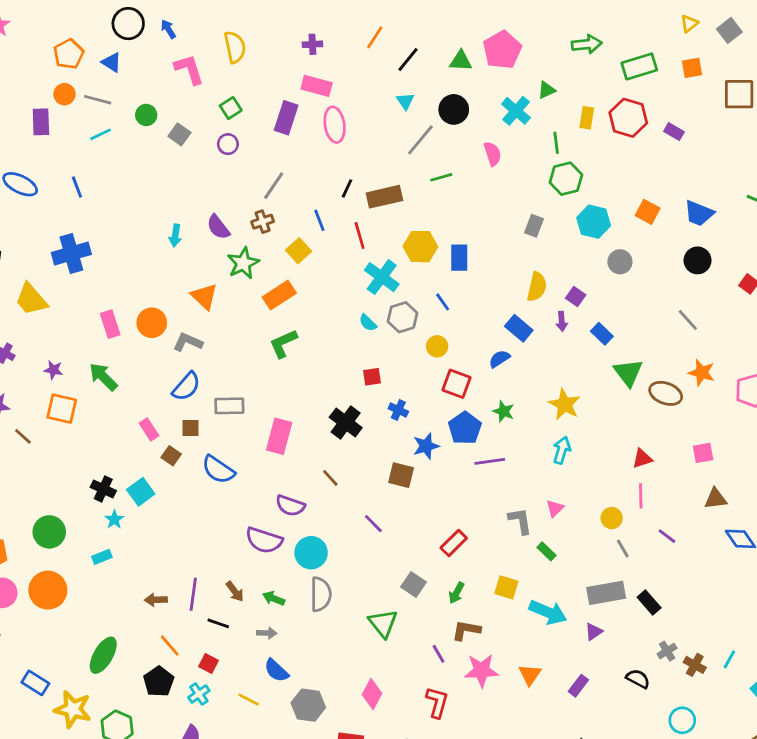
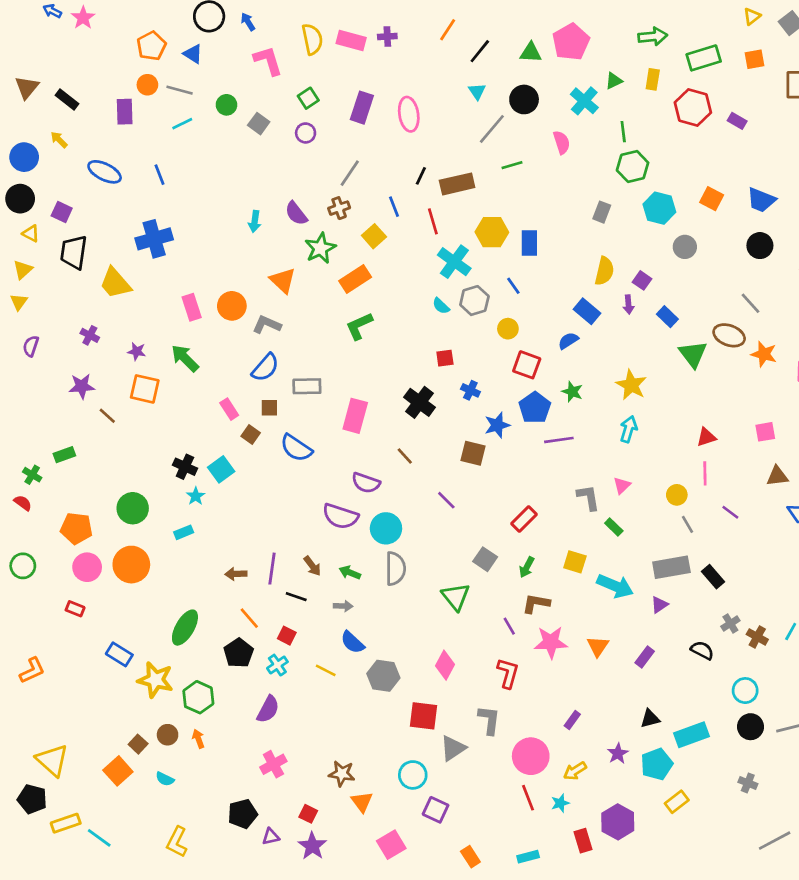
pink rectangle: (317, 86) -> (351, 41), moved
yellow rectangle: (587, 118) -> (653, 79), moved
brown ellipse: (666, 393) -> (729, 335), moved

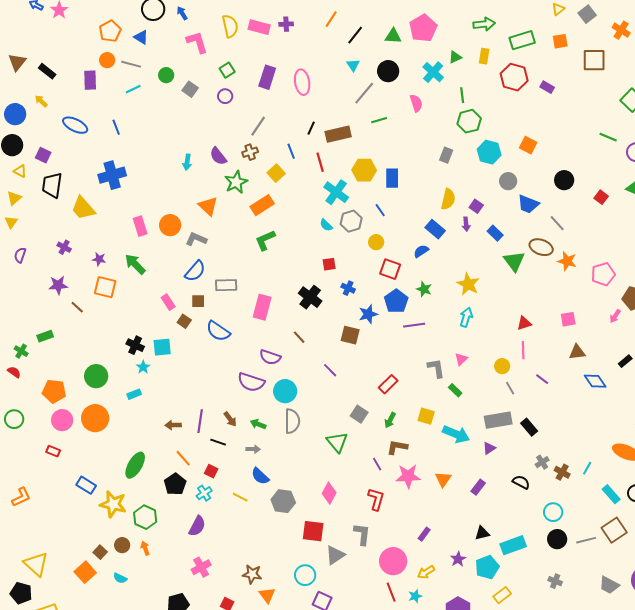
blue trapezoid: (761, 200) -> (528, 204), moved
cyan square: (221, 469) -> (162, 347), turned 30

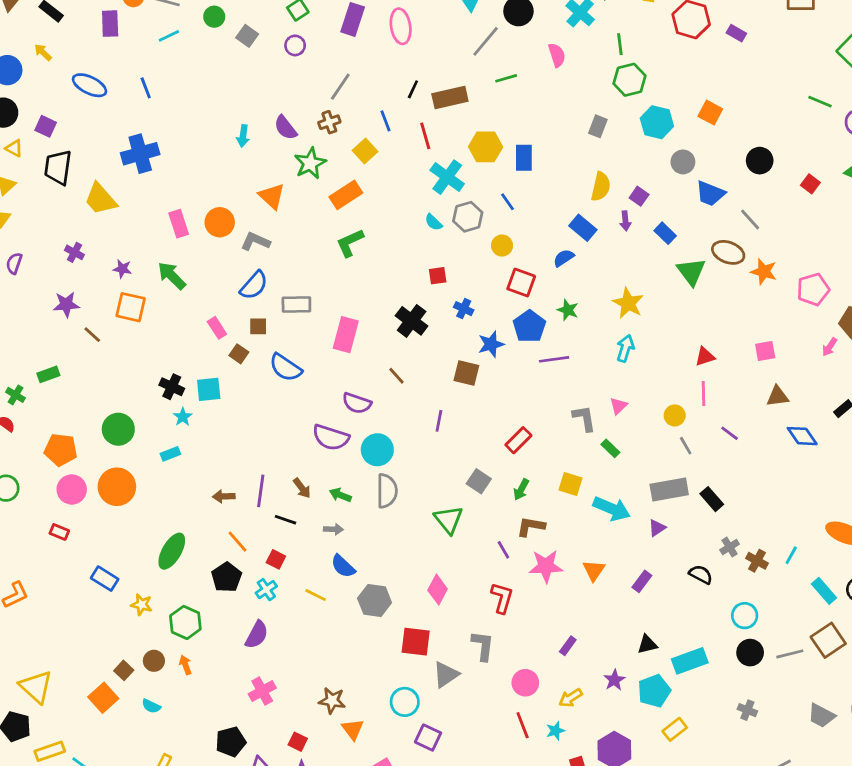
purple line: (330, 370) -> (439, 421), turned 56
yellow star: (113, 504) -> (142, 605), size x0.6
pink circle: (393, 561) -> (525, 683), size x0.7

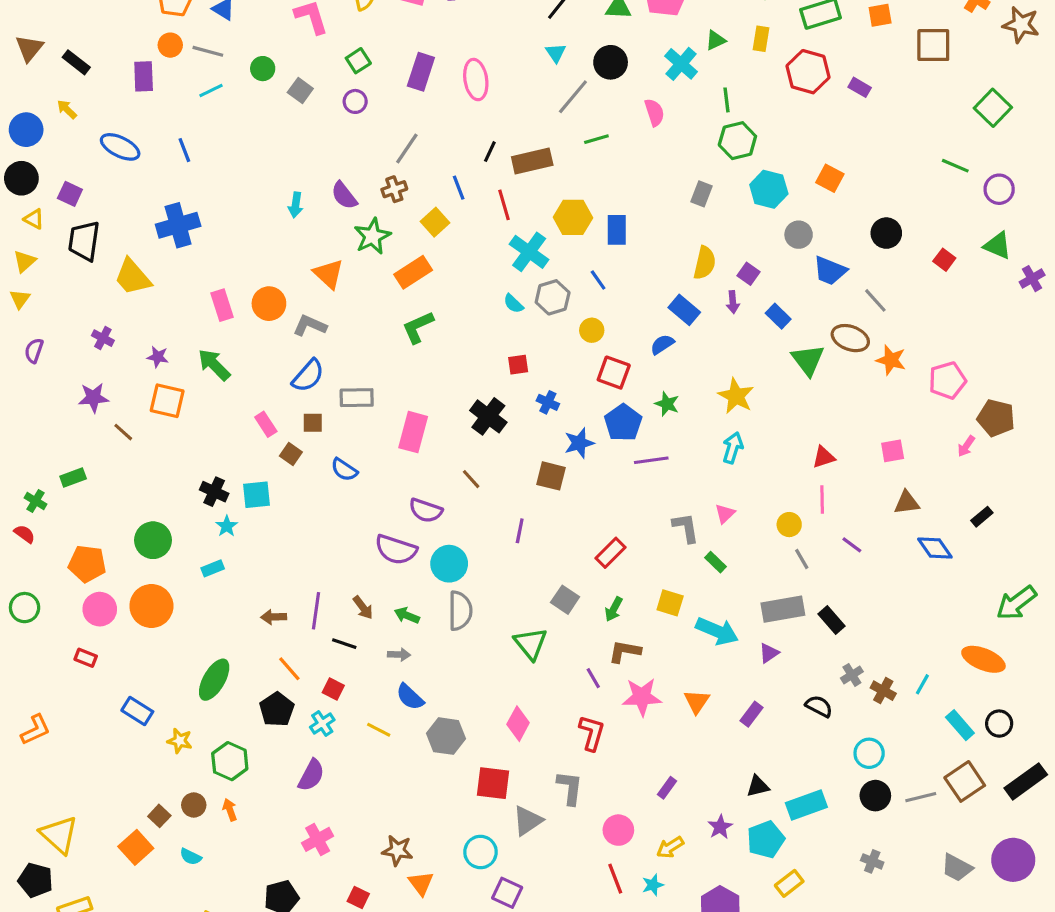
blue semicircle: (285, 368) -> (344, 470), size x0.7

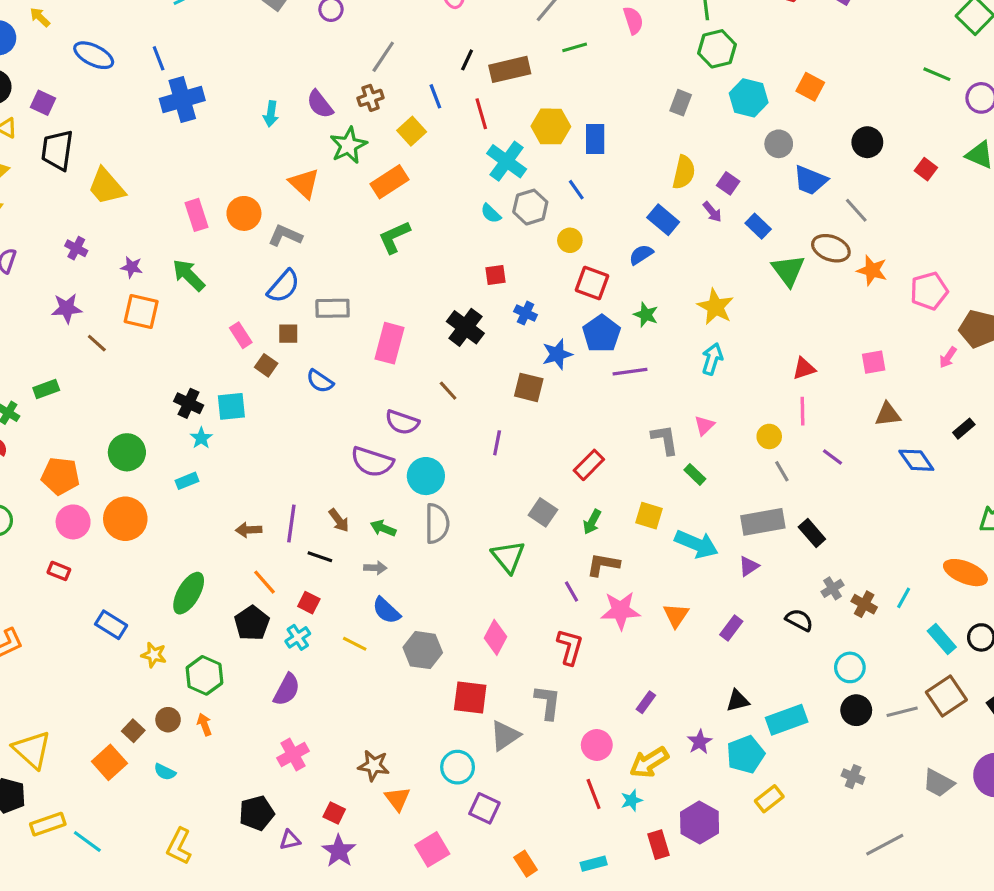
blue cross: (178, 225) -> (182, 99), moved
purple arrow: (733, 302) -> (712, 212), turned -35
yellow arrow: (670, 847) -> (649, 762), size x1.4

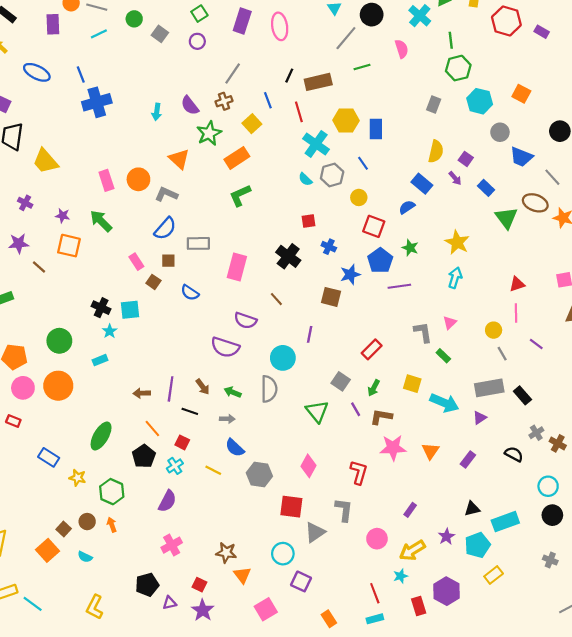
cyan circle: (426, 476) -> (283, 358), moved
purple line: (571, 592) -> (356, 409), moved
red line: (594, 794) -> (375, 593), moved

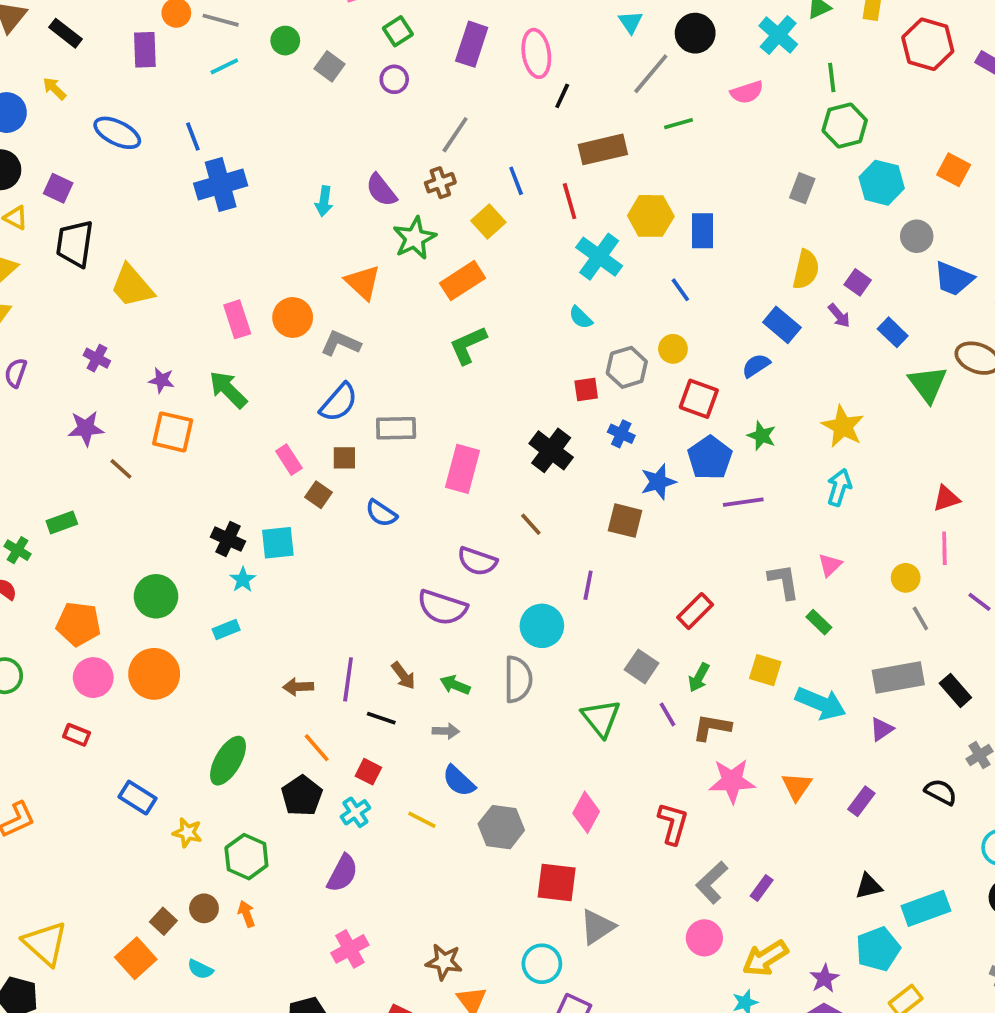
pink semicircle: (402, 49) -> (747, 92), turned 90
black line: (289, 76) -> (562, 96), moved
gray hexagon: (332, 175) -> (627, 367), moved
gray L-shape: (344, 510) -> (712, 882), moved, turned -140
purple star: (446, 537) -> (824, 978), moved

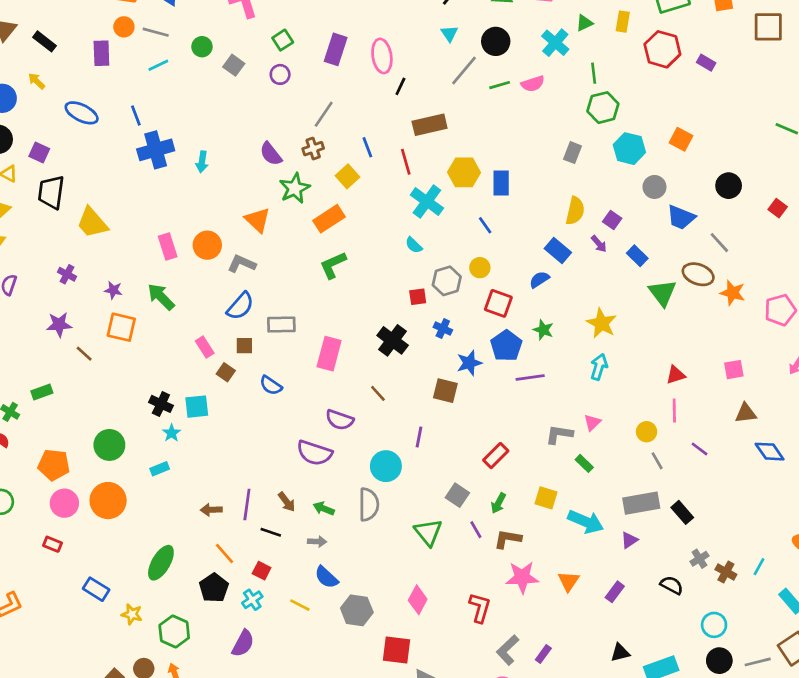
green line: (679, 124) -> (500, 85), moved
cyan arrow: (324, 201) -> (202, 162), moved
gray L-shape: (784, 582) -> (559, 434), turned -72

